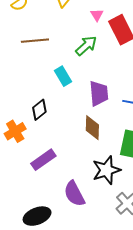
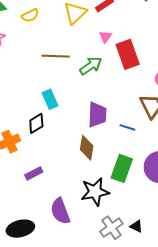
brown line: (35, 41) -> (56, 56), moved
cyan rectangle: (63, 76) -> (50, 99), moved
purple rectangle: (43, 160) -> (34, 173), size x0.7

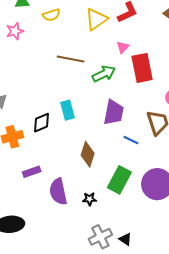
cyan rectangle: (50, 99) -> (68, 110), moved
purple trapezoid: (97, 115) -> (114, 112), moved
black star: (95, 192) -> (90, 199), size x0.5
purple semicircle: (60, 211) -> (58, 192), moved

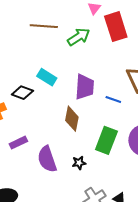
cyan rectangle: (68, 110) -> (47, 77), turned -36
purple trapezoid: (114, 112) -> (85, 87), moved
black diamond: (42, 123) -> (22, 93), turned 50

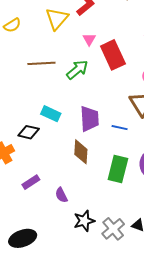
purple semicircle: (47, 159) -> (61, 195), size x0.6
black star: (79, 163) -> (84, 221), moved, size x1.5

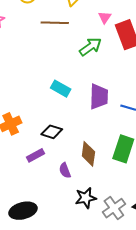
brown line: (41, 63) -> (55, 23), moved
black diamond: (29, 132) -> (52, 132), moved
brown diamond: (81, 152) -> (88, 154), moved

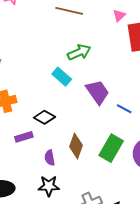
green arrow: (90, 47) -> (79, 52), moved
purple trapezoid: (99, 96) -> (98, 92), turned -48
black star: (86, 198) -> (49, 186), moved

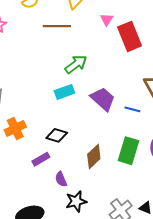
cyan rectangle: (62, 77) -> (64, 92), turned -48
brown diamond: (76, 146) -> (94, 156), turned 40
purple semicircle: (50, 158) -> (61, 179), moved

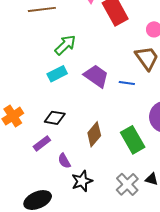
green rectangle: (129, 151) -> (133, 140), moved, turned -40

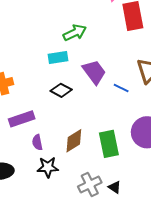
black diamond: (55, 118) -> (61, 90), moved
brown diamond: (94, 134) -> (74, 141), moved
purple rectangle: (42, 143) -> (22, 119), size x1.4

